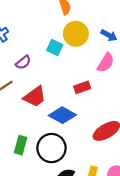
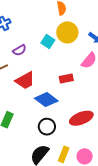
black circle: (52, 148) -> (47, 127), moved, size x0.7

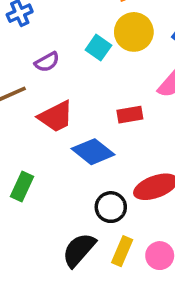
black circle: (47, 127) -> (111, 207), moved

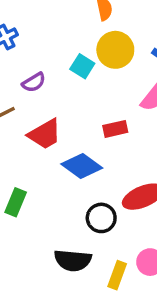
black semicircle: (79, 250) -> (73, 260), turned -123
yellow rectangle: (122, 251) -> (117, 275), moved

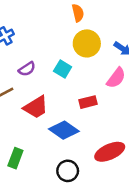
cyan square: (82, 66) -> (63, 69), moved
black circle: (101, 218) -> (68, 171), moved

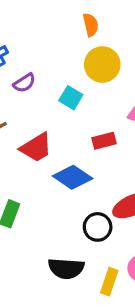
purple semicircle: (27, 69) -> (24, 83), moved
black circle: (68, 171) -> (98, 227), moved

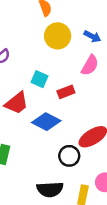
cyan square: (71, 98) -> (40, 79), moved

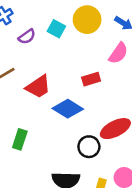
cyan square: (40, 79) -> (56, 29), moved

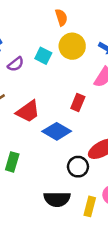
red rectangle: (91, 79) -> (78, 102), turned -49

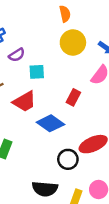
cyan square: (43, 56) -> (37, 72), moved, turned -35

